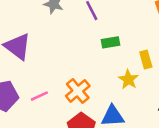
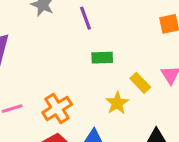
yellow rectangle: (146, 60) -> (140, 83), turned -36

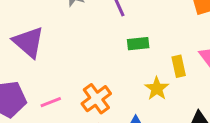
yellow rectangle: (140, 83) -> (179, 66), turned 36

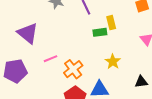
yellow rectangle: (179, 66) -> (111, 23), moved
pink line: (51, 102) -> (50, 59), moved

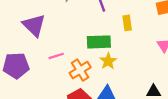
green rectangle: (100, 32) -> (99, 42), moved, size x1.5
yellow star: (113, 62) -> (108, 61), moved

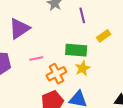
yellow rectangle: (127, 23) -> (104, 36), turned 56
purple triangle: (34, 25) -> (19, 29), turned 35

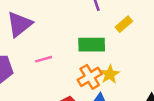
yellow star: (83, 68) -> (110, 74), moved
orange cross: (56, 74) -> (90, 77), moved

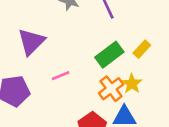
yellow rectangle: (124, 24) -> (142, 49), moved
green rectangle: (92, 45) -> (109, 55), turned -30

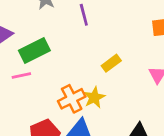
green rectangle: (109, 55) -> (34, 51), moved

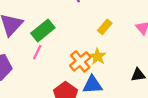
pink line: (21, 76) -> (37, 52), turned -40

